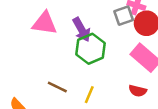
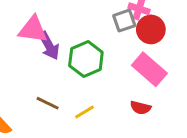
purple arrow: (82, 30) -> (49, 46), moved
yellow line: (89, 95) -> (84, 112), turned 36

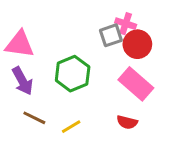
purple arrow: (49, 46) -> (23, 81), moved

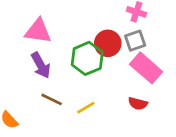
gray square: (111, 35) -> (135, 41), moved
red circle: (137, 44) -> (108, 43), moved

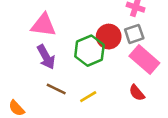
red semicircle: (138, 104) -> (137, 93), turned 36

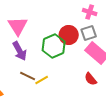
pink triangle: (43, 25) -> (18, 26), turned 50
yellow line: (88, 97) -> (42, 80), moved

